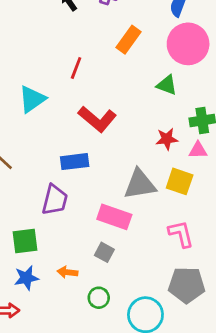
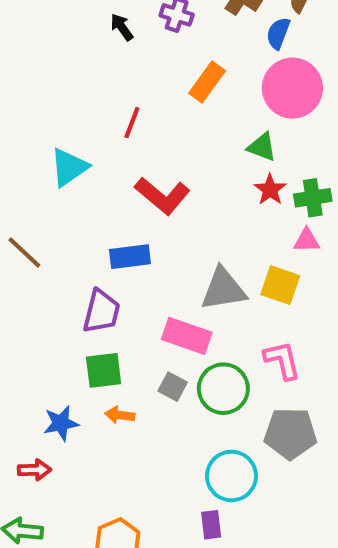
red star: (167, 139) -> (270, 190), moved, turned -30
green square: (25, 241) -> (104, 370), moved
green circle: (99, 298) -> (223, 389), moved, size x1.6

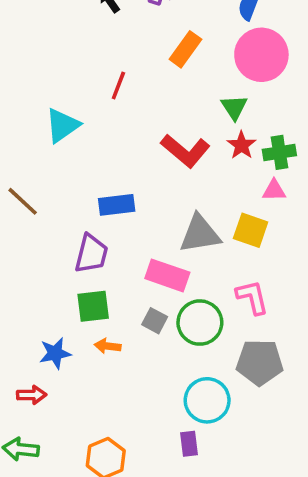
green triangle: (262, 147) -> (234, 107), turned 36
red L-shape: (162, 196) -> (185, 151), moved

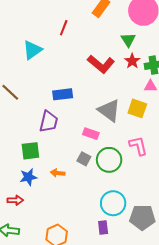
gray triangle: (200, 234) -> (109, 110), turned 45
pink rectangle: (167, 275) -> (91, 134), size x0.7
green square: (93, 306) -> (30, 151), moved
gray pentagon: (260, 362) -> (142, 217), moved

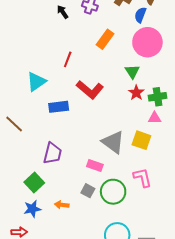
red L-shape: (101, 64) -> (90, 90), moved
blue rectangle: (63, 94) -> (59, 107), moved
green square: (30, 151) -> (34, 183), turned -36

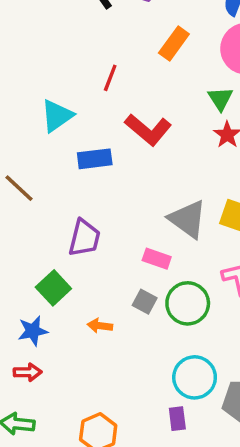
blue star: (32, 209) -> (33, 331), moved

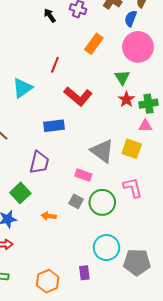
blue rectangle: (95, 159) -> (54, 126), moved
purple rectangle: (177, 419) -> (84, 273), moved

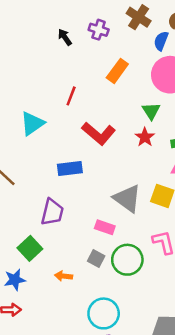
red star: (126, 99) -> (145, 137), moved
cyan circle: (106, 248) -> (104, 313), moved

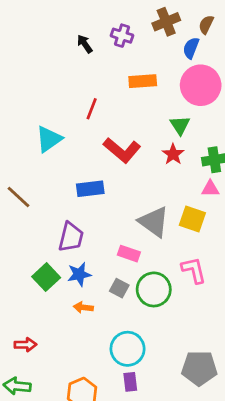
brown cross: (139, 17) -> (166, 22), turned 35
orange rectangle: (117, 71) -> (143, 81), turned 50
blue star: (15, 280) -> (79, 274), moved

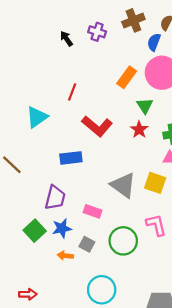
orange rectangle: (143, 81) -> (127, 77), moved, turned -50
pink rectangle: (129, 254) -> (93, 211), moved
gray square: (119, 288) -> (87, 244), moved
red arrow: (25, 345) -> (28, 294), moved

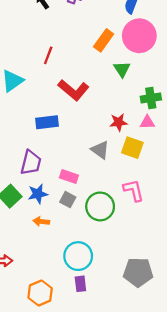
red star: (139, 130) -> (119, 122), moved, turned 30
gray triangle: (123, 185) -> (100, 150), size x0.7
gray square: (87, 244) -> (68, 200), moved

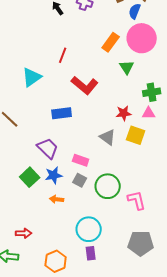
purple trapezoid: (31, 163) -> (48, 148), turned -60
pink L-shape: (134, 190) -> (137, 200), moved

